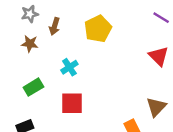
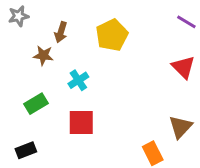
gray star: (30, 14) -> (19, 16), moved
brown star: (30, 44) -> (43, 55), moved

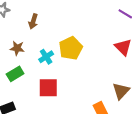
yellow pentagon: (112, 35) -> (71, 48), moved
brown star: (43, 55) -> (17, 48), moved

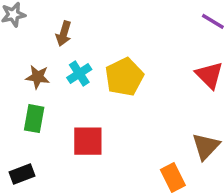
cyan cross: (46, 57) -> (79, 73), moved
green rectangle: (15, 74) -> (34, 119), turned -49

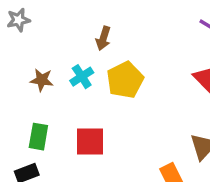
brown arrow: (64, 34) -> (103, 38), moved
green rectangle: (34, 119) -> (38, 137), moved

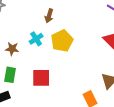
brown star: (42, 80) -> (12, 49), moved

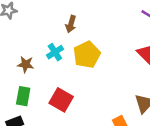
red square: (41, 78) -> (61, 100), turned 30

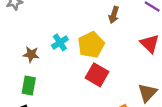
brown arrow: (71, 24) -> (114, 15), moved
red square: (61, 100) -> (97, 75), moved

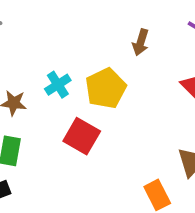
red square: (97, 75) -> (82, 136), moved

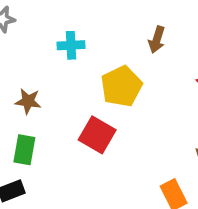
cyan cross: (58, 85) -> (71, 45), moved, turned 30

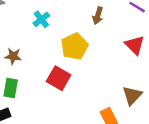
cyan cross: (71, 45) -> (41, 19), turned -35

